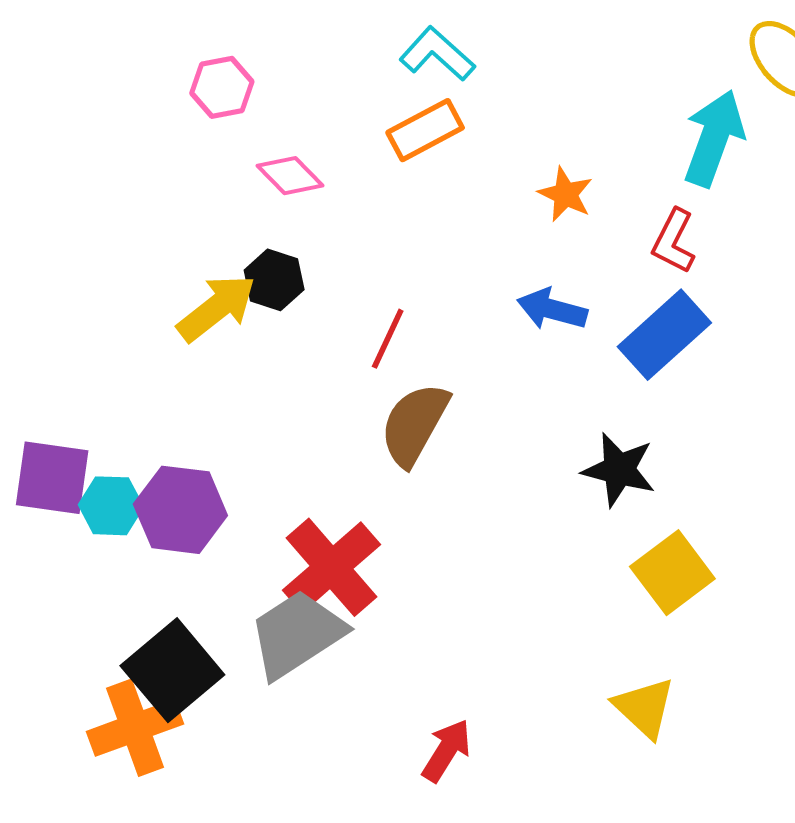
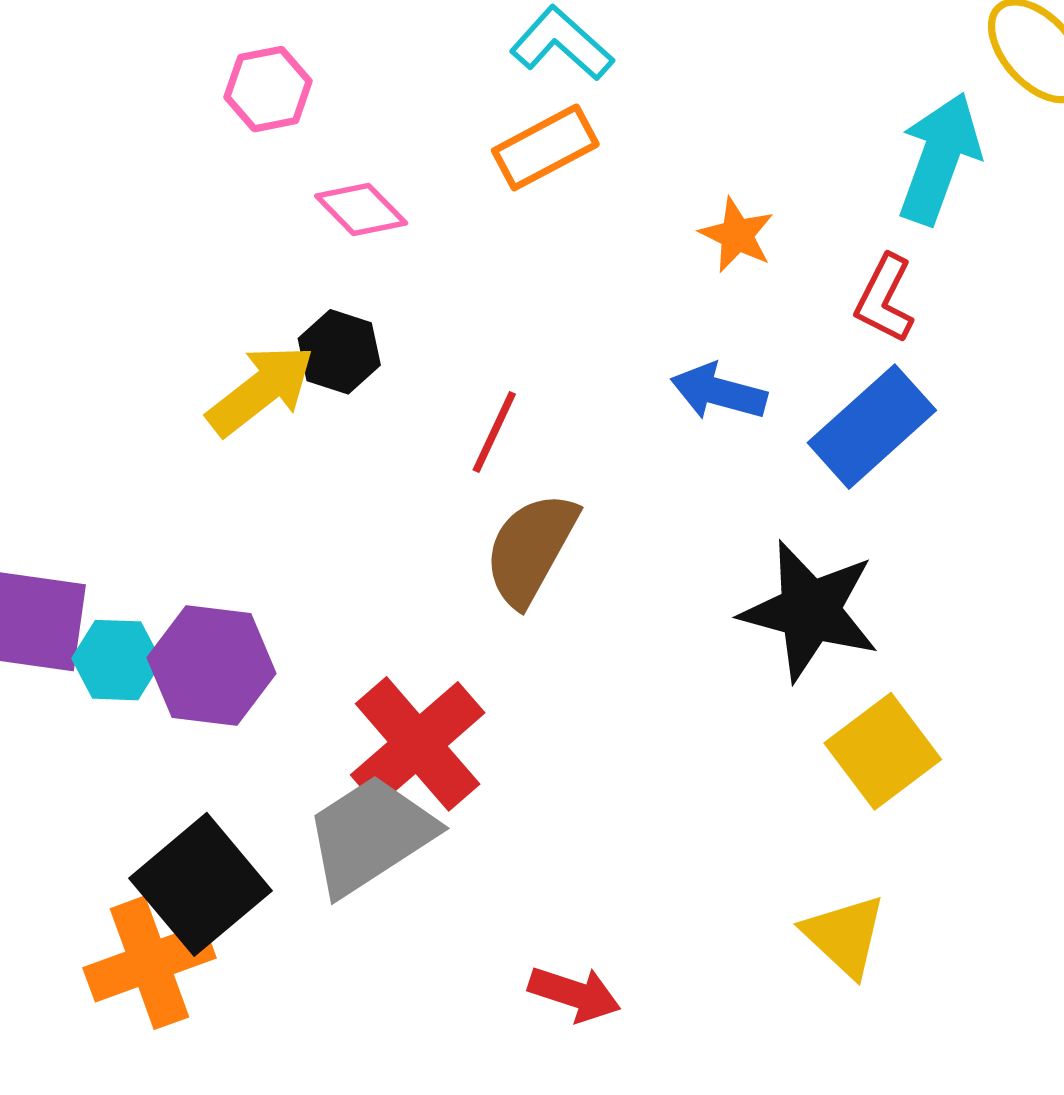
black star: (619, 470) -> (810, 611), size x1.4
red arrow: (446, 750) -> (575, 994), turned 76

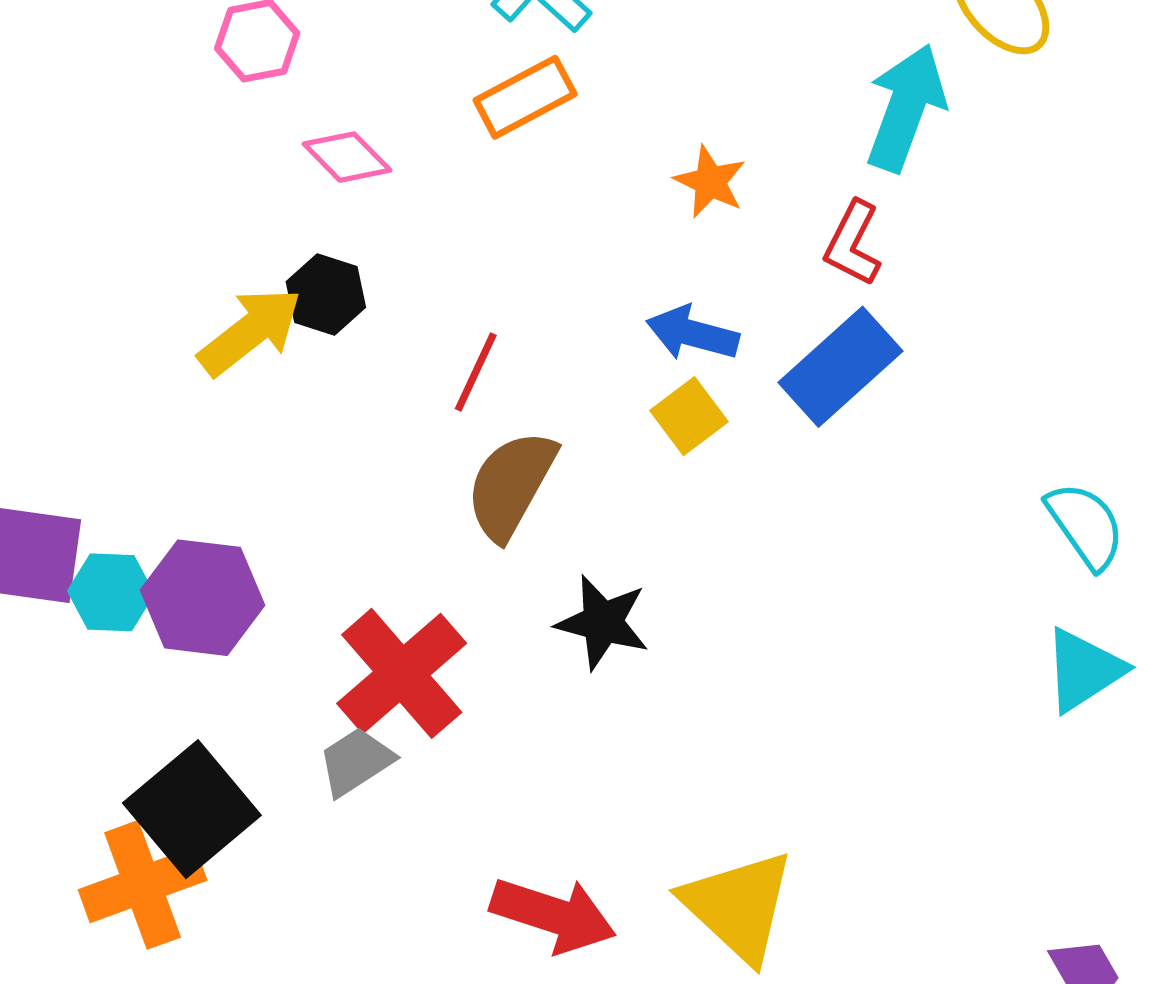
black star: (810, 611) -> (603, 622), moved, size x0.7
yellow square: (883, 751) -> (689, 416), moved, size x0.7
gray trapezoid: (370, 835) -> (356, 762), size x0.6
yellow triangle: (844, 935) -> (738, 906), moved, size x1.4
red arrow: (575, 994) -> (553, 915), size x1.4

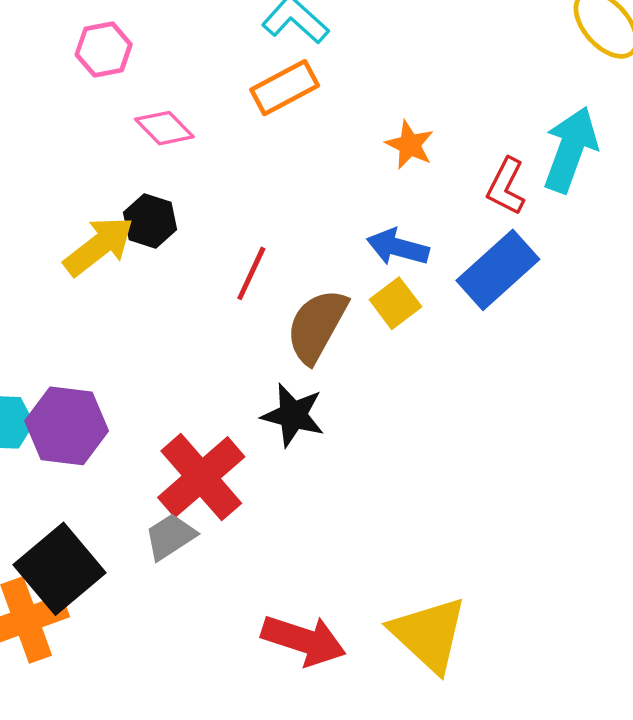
cyan arrow: (906, 108) -> (570, 150), moved
brown semicircle: (511, 485) -> (317, 326), moved
black star: (603, 622) -> (293, 415), moved

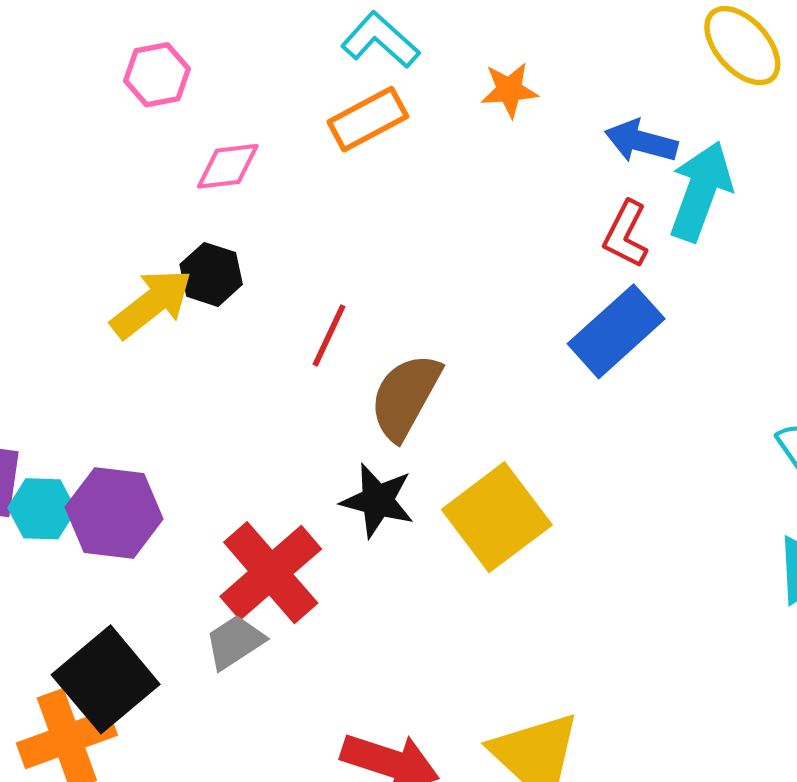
pink diamond: (164, 128) -> (228, 166), turned -52
orange star: (410, 145) -> (509, 90), moved, turned -30
blue arrow: (398, 247) -> (641, 141), moved
yellow square: (395, 303) -> (497, 517), moved, size x1.8

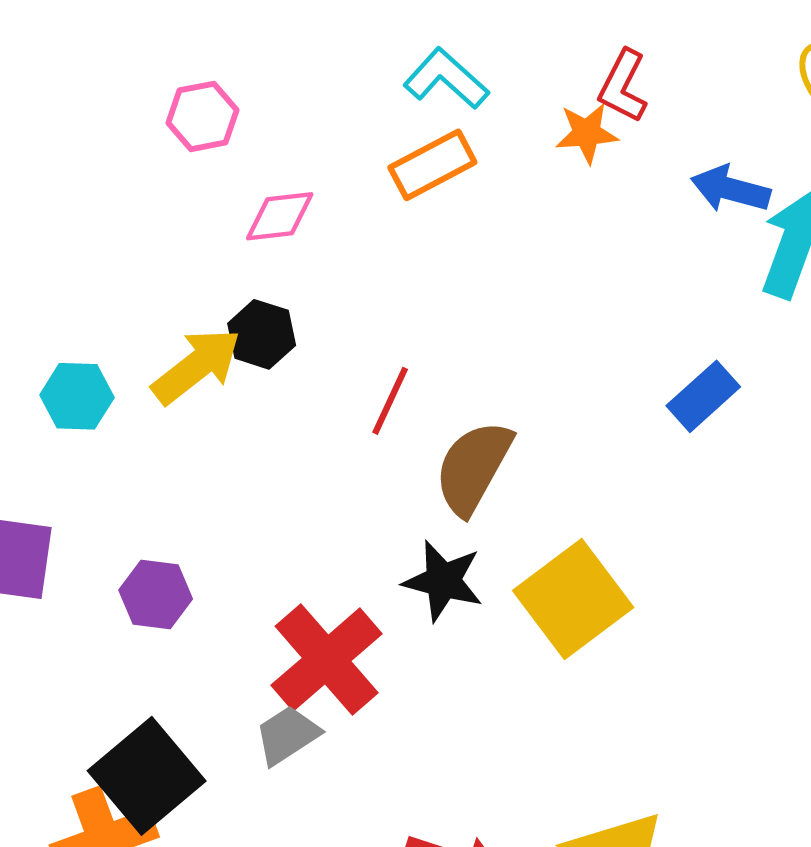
red L-shape: (626, 234) -> (623, 86), moved
blue rectangle: (616, 331) -> (703, 396), size x0.7
cyan hexagon: (42, 509) -> (77, 396), moved
purple hexagon: (114, 513) -> (156, 594), size x0.7

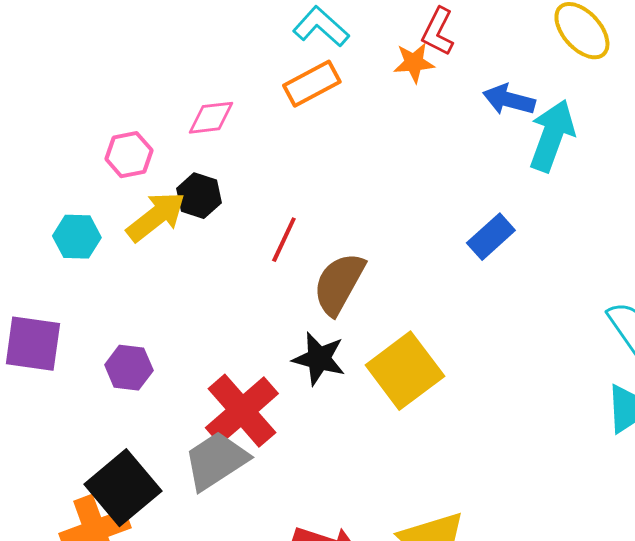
pink hexagon: (203, 116) -> (129, 155), moved
gray trapezoid: (287, 735) -> (216, 461), size x1.5

